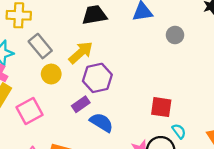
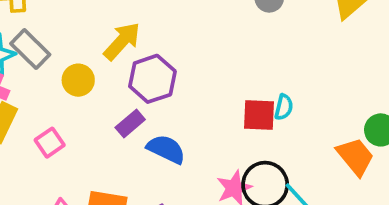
gray rectangle: (40, 46) -> (30, 49), moved
pink square: (29, 111) -> (50, 143), size x0.7
cyan semicircle: (179, 131) -> (284, 107), moved, turned 56

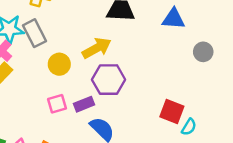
red square: (259, 115) -> (172, 111), moved
pink square: (50, 143) -> (57, 104), moved

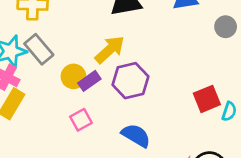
purple rectangle: (84, 104) -> (89, 81), moved
red square: (172, 111) -> (207, 99), turned -30

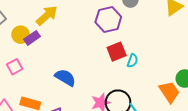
purple hexagon: (130, 81) -> (108, 19), moved
pink square: (81, 120) -> (15, 67), moved

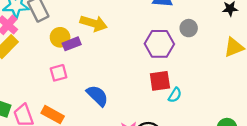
yellow arrow: (47, 16) -> (94, 23), turned 45
pink square: (15, 67) -> (59, 73), moved

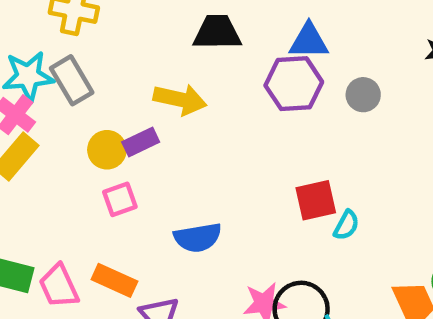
yellow circle: (60, 37) -> (107, 150), moved
purple hexagon: (159, 44) -> (294, 84), moved
blue semicircle: (97, 96) -> (198, 238), turned 130

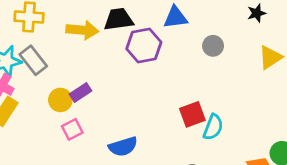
purple hexagon: (294, 84) -> (144, 46), moved
yellow arrow: (180, 99) -> (82, 30), moved
cyan semicircle: (346, 225) -> (213, 127), size x1.4

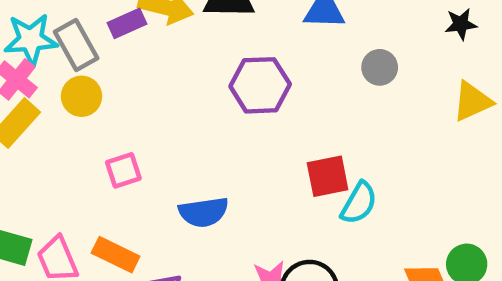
purple hexagon: (144, 46) -> (260, 85), moved
purple rectangle: (80, 92) -> (127, 23), moved
yellow circle: (60, 100) -> (82, 96), moved

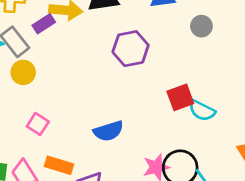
pink square: (123, 170) -> (38, 124), moved, turned -30
cyan semicircle: (359, 203) -> (202, 111), turned 96

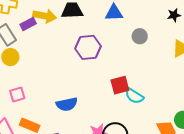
pink square: (38, 124) -> (17, 94), turned 35

